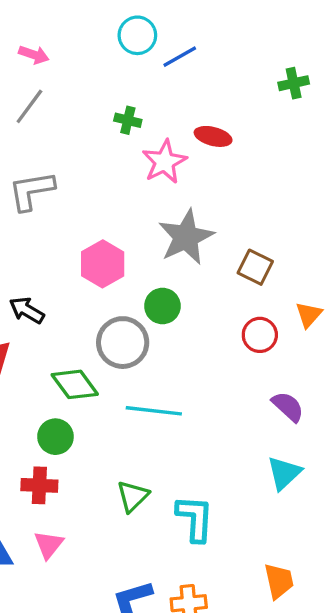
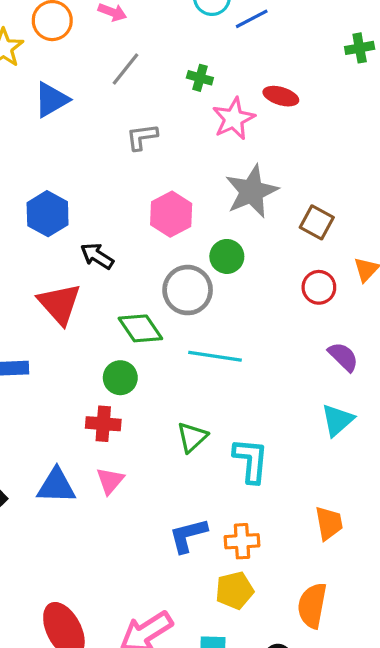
gray line: (29, 106) -> (125, 69), moved
gray L-shape: (31, 191) -> (142, 137), moved, size x0.7

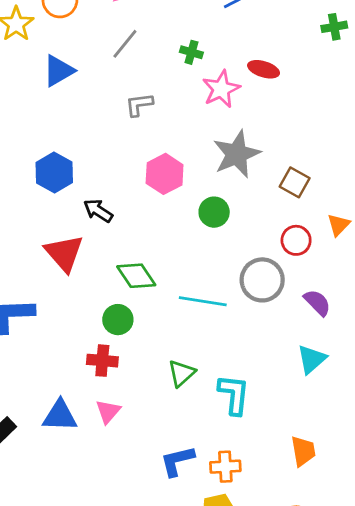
gray circle: (188, 290) -> (262, 280), moved

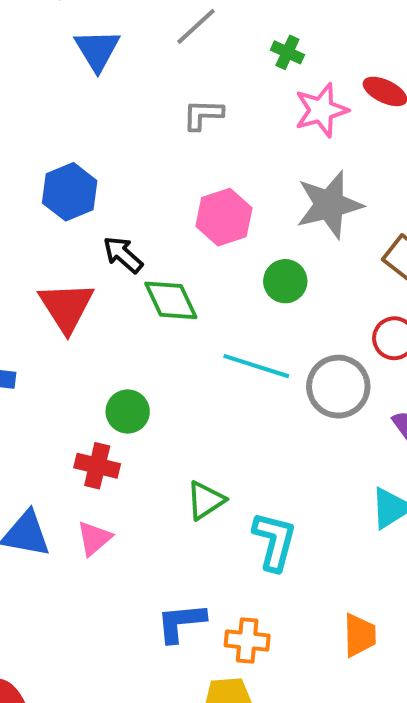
blue triangle: (59, 71) -> (97, 50), turned -40
green diamond: (136, 276) -> (171, 300), moved
cyan line: (203, 301) -> (256, 366), moved

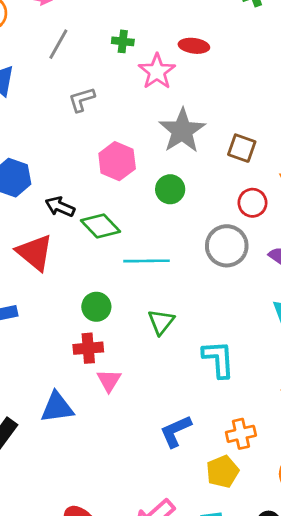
cyan line: (256, 366) -> (147, 261), moved
green triangle: (205, 500) -> (161, 322), moved
pink triangle: (94, 538) -> (109, 380), moved
orange cross: (247, 640) -> (241, 434), moved

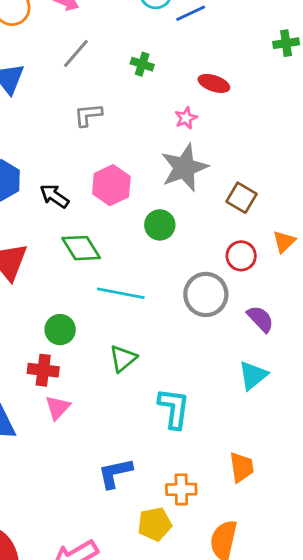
pink star: (157, 71) -> (186, 118), moved, size x0.6
black arrow: (60, 207) -> (54, 196), moved

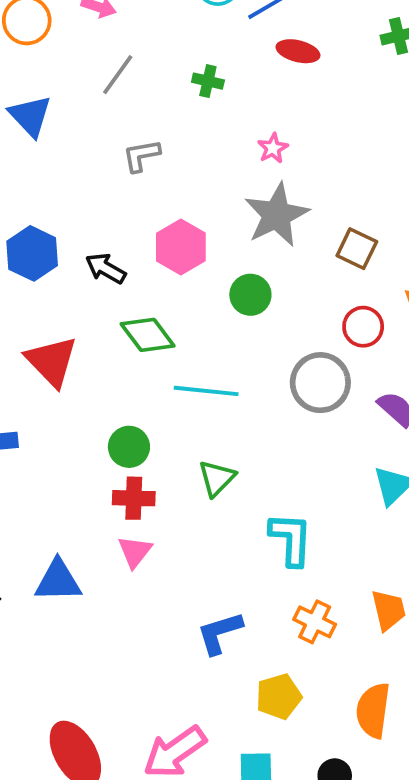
red ellipse: (214, 83) -> (298, 51), moved
red cross: (43, 370) -> (134, 498), moved
orange cross: (181, 489) -> (315, 622), moved, turned 32

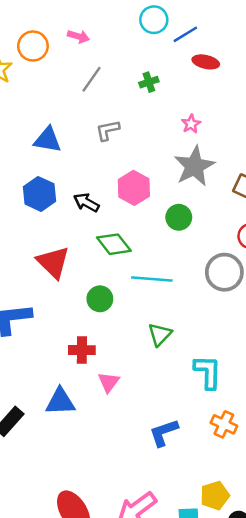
green cross: (208, 81) -> (149, 82), turned -30
blue triangle: (30, 116) -> (47, 140), moved, turned -36
green circle: (129, 447) -> (100, 299), moved
red cross: (134, 498) -> (82, 350), moved
yellow pentagon: (279, 697) -> (215, 496), moved

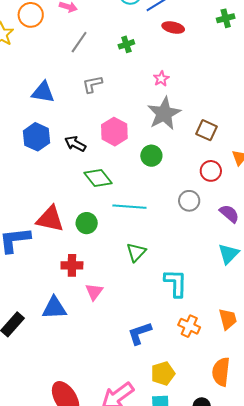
red triangle: (53, 262) -> (50, 219), moved, turned -32
gray circle: (224, 272) -> (189, 201), size x0.7
yellow pentagon: (215, 496) -> (163, 373), moved

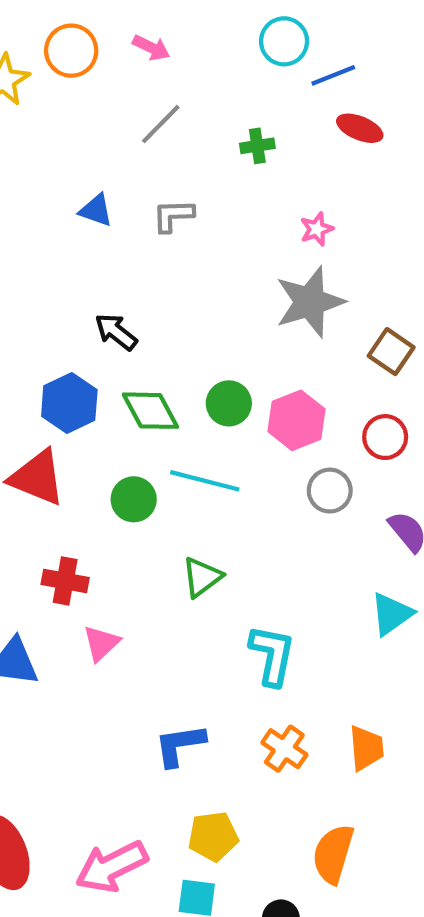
blue triangle: (43, 92) -> (96, 210), moved, size x0.7
pink hexagon: (114, 132) -> (296, 420), moved
blue hexagon: (37, 137) -> (69, 403), moved
green circle: (151, 156) -> (229, 403), moved
green circle: (87, 223) -> (134, 499), moved

